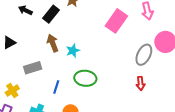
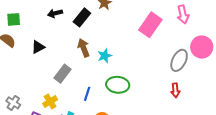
black arrow: (25, 10) -> (55, 13), turned -40
gray rectangle: (33, 68) -> (62, 74), turned -36
yellow cross: (12, 91) -> (50, 102), moved

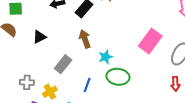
pink rectangle: (150, 25) -> (150, 41), moved
cyan star: (105, 56) -> (106, 57), moved
gray cross: (13, 103) -> (27, 82), moved, turned -32

